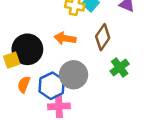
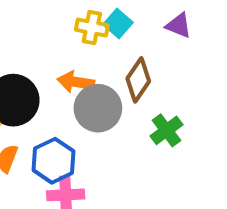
gray circle: (74, 75) -> (98, 108), moved

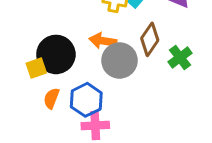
green cross: (167, 130) -> (180, 57), moved

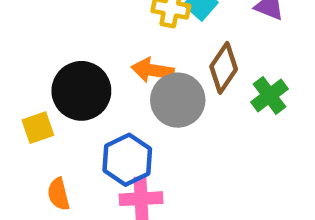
yellow square: (36, 68) -> (38, 128), moved
orange semicircle: (51, 98) -> (58, 194), moved, turned -35

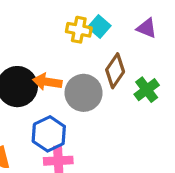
orange arrow: (153, 70) -> (47, 82), moved

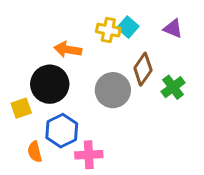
orange arrow: (47, 82) -> (68, 50), moved
blue hexagon: (49, 134) -> (62, 131), moved

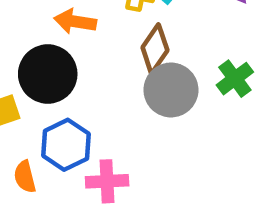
brown diamond: (143, 69) -> (155, 49), moved
gray circle: (113, 90) -> (171, 90), moved

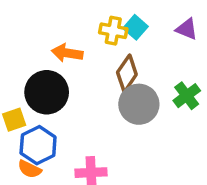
blue hexagon: (66, 145) -> (38, 145), moved
orange semicircle: (25, 177) -> (30, 169), turned -50

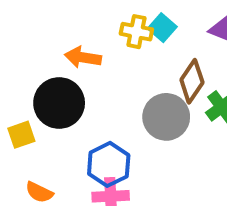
brown diamond: (127, 73) -> (192, 81), moved
blue hexagon: (38, 145) -> (109, 164), moved

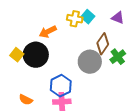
orange arrow: (83, 57) -> (48, 32), turned -36
yellow square: (21, 135) -> (17, 55), moved, turned -32

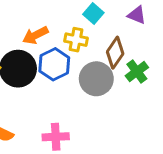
yellow cross: (75, 19) -> (76, 40), moved
blue hexagon: (61, 86) -> (54, 64), moved

